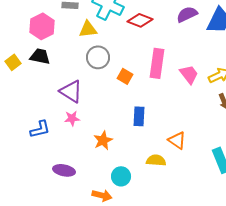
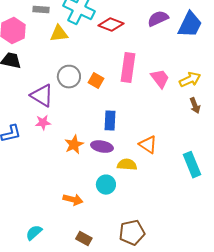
gray circle: (98, 57) -> (69, 77), moved
purple ellipse: (64, 170) -> (102, 147), moved
cyan circle: (121, 176) -> (106, 185), moved

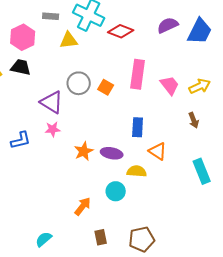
brown arrow: (195, 106) -> (194, 120), moved
blue rectangle: (110, 121) -> (138, 127), moved
orange arrow: (73, 200) -> (83, 206), turned -66
brown rectangle: (84, 239) -> (101, 237), moved, turned 49

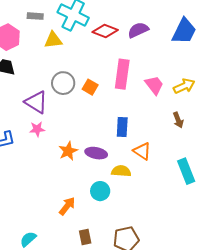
purple semicircle: (168, 25) -> (138, 30), moved

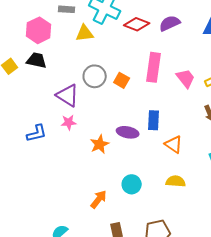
purple ellipse: (96, 153) -> (128, 132), moved
yellow semicircle: (121, 171) -> (176, 181), moved

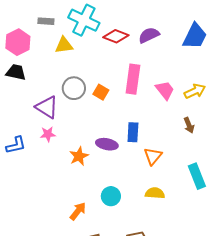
orange triangle: (174, 144) -> (153, 156), turned 36

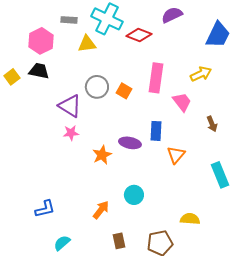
purple semicircle: (149, 35) -> (172, 15), moved
pink trapezoid: (165, 90) -> (182, 102), moved
yellow arrow: (195, 91) -> (201, 74), moved
blue L-shape: (16, 145) -> (45, 209), moved
yellow semicircle: (155, 193) -> (190, 219), moved

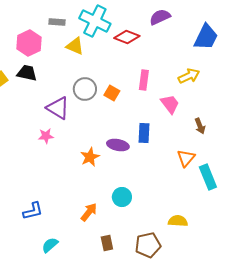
yellow triangle: (87, 44) -> (75, 46), turned 30
pink rectangle: (156, 78) -> (144, 80), size x0.7
pink star: (71, 133) -> (46, 136), moved
orange triangle: (176, 155) -> (186, 158), moved

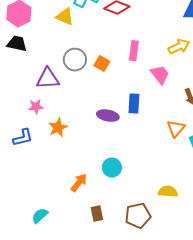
purple triangle: (58, 108) -> (48, 79), turned -35
orange star: (90, 157) -> (58, 128), moved
blue L-shape: (33, 211) -> (23, 138), moved

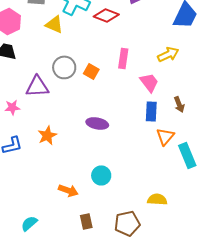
blue rectangle: (134, 104) -> (151, 111), moved
pink star: (36, 107) -> (12, 107), moved
orange arrow: (79, 183) -> (68, 190), turned 72

